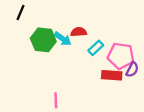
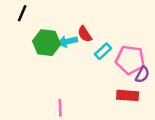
red semicircle: (79, 32) -> (85, 34), turned -119
cyan arrow: (63, 39) -> (67, 41), turned 132
red rectangle: (112, 75) -> (128, 95), moved

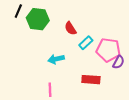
cyan arrow: (67, 41) -> (56, 59), moved
green hexagon: (47, 43) -> (38, 19), moved
red rectangle: (128, 95) -> (91, 80), moved

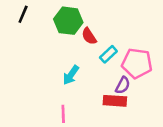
green hexagon: (38, 19) -> (68, 21), moved
cyan arrow: (56, 59) -> (71, 75), turned -42
purple semicircle: (118, 62) -> (123, 85), moved

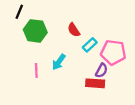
green hexagon: (68, 21) -> (35, 31), moved
pink line: (63, 114) -> (36, 71), moved

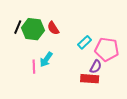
black line: (19, 12) -> (18, 27), moved
red semicircle: (74, 30) -> (53, 28), moved
cyan arrow: (59, 62) -> (46, 59), moved

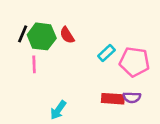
cyan arrow: (46, 59) -> (58, 110), moved
pink line: (34, 67) -> (34, 64), moved
purple semicircle: (96, 67) -> (132, 97), moved, turned 64

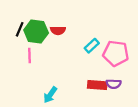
red semicircle: (67, 35) -> (58, 30), turned -56

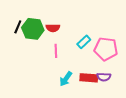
pink line: (29, 56) -> (56, 51), moved
cyan arrow: (50, 95) -> (66, 79), moved

